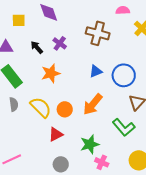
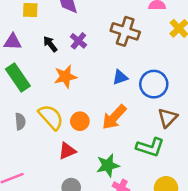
gray semicircle: (14, 104) -> (20, 121), moved
green L-shape: (124, 127) -> (150, 147), turned -35

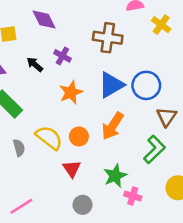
orange star: (65, 77) -> (71, 92), moved
blue triangle: (120, 77) -> (111, 85), size x1.6
green L-shape: (150, 147) -> (154, 149), turned -52
red triangle: (67, 151) -> (72, 169), turned -30

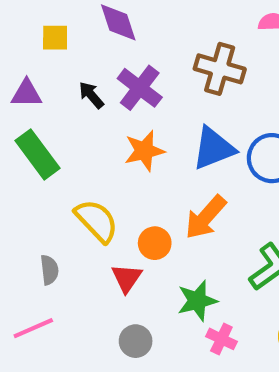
purple cross: (62, 56) -> (140, 88), size x1.5
orange circle: (79, 136) -> (155, 243), moved
gray semicircle: (19, 148) -> (49, 270), moved

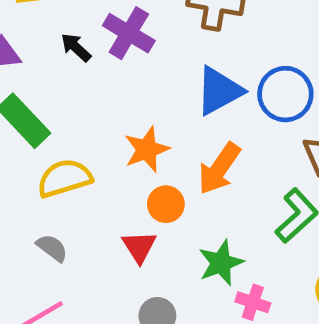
orange star: (144, 151) -> (147, 149), moved
yellow semicircle: (97, 221) -> (64, 178), moved, turned -57
gray semicircle: (49, 270) -> (52, 248), turned -40

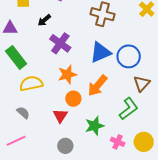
purple cross: (129, 33) -> (60, 43), moved
black arrow: (76, 47) -> (44, 20), moved, turned -88
pink cross: (253, 302) -> (118, 142), moved

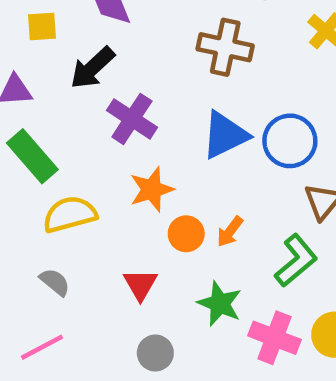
black arrow: (44, 20) -> (92, 68), size x1.5
orange arrow: (97, 86) -> (230, 232), moved, size x0.6
orange circle: (73, 99) -> (186, 234), moved
green star: (94, 126) -> (220, 304), turned -30
pink cross: (118, 142) -> (274, 338), size x1.5

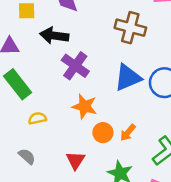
black arrow: (92, 68) -> (54, 36), turned 48
orange star: (152, 189) -> (85, 106), turned 30
yellow semicircle: (70, 214) -> (37, 118), size x0.6

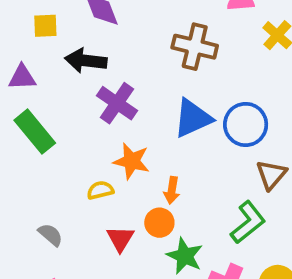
yellow semicircle: (37, 118) -> (100, 190), moved
orange circle: (103, 133) -> (159, 223), moved
orange arrow: (128, 133) -> (172, 190), moved, turned -30

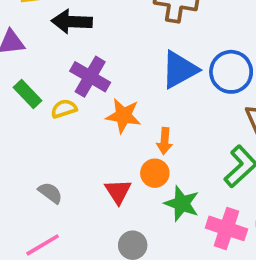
purple cross: (117, 103) -> (90, 77), moved
green rectangle: (35, 132) -> (28, 94), size x0.7
yellow semicircle: (100, 190) -> (64, 109), moved

